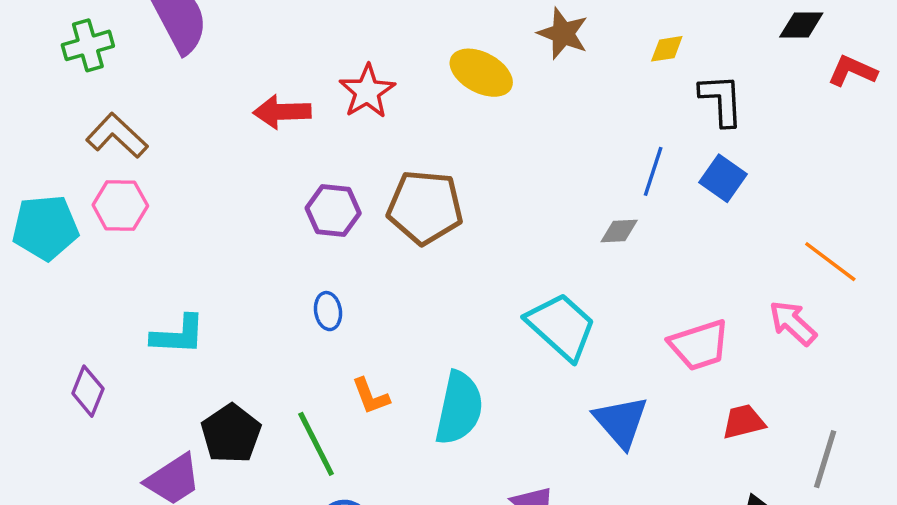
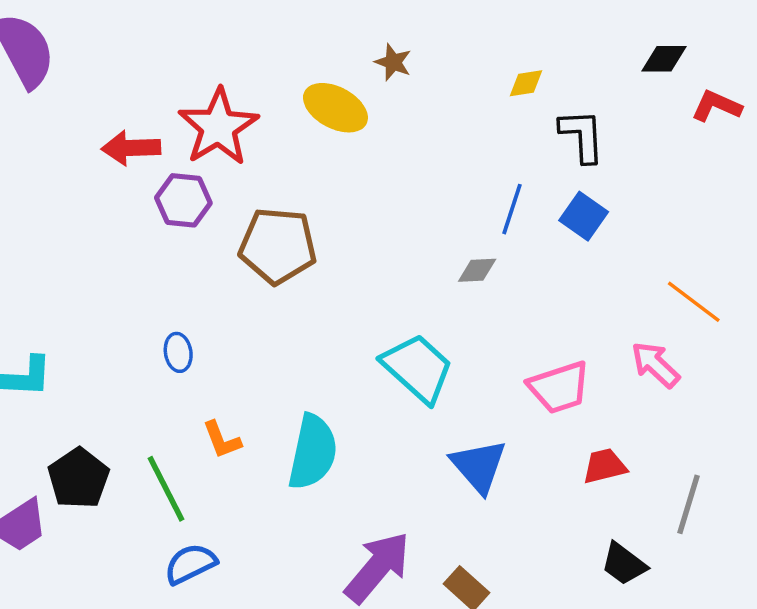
brown star: (563, 34) -> (393, 62), moved, size x0.7
red star: (367, 91) -> (218, 127), size x1.4
purple hexagon: (333, 211) -> (183, 200), moved

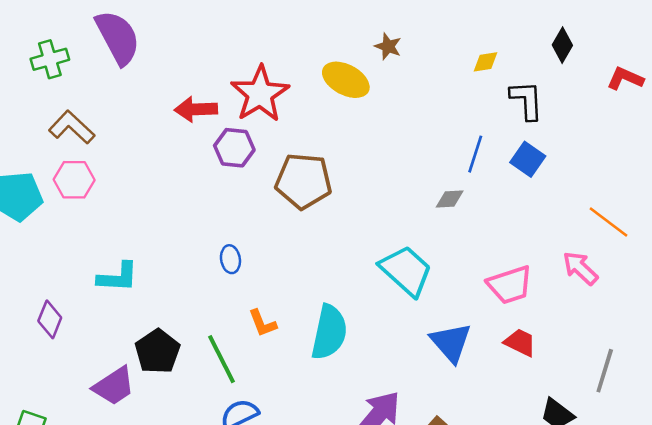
black diamond: (664, 59) -> (562, 45), moved, turned -60
red trapezoid: (605, 466) -> (520, 342), moved, turned 40

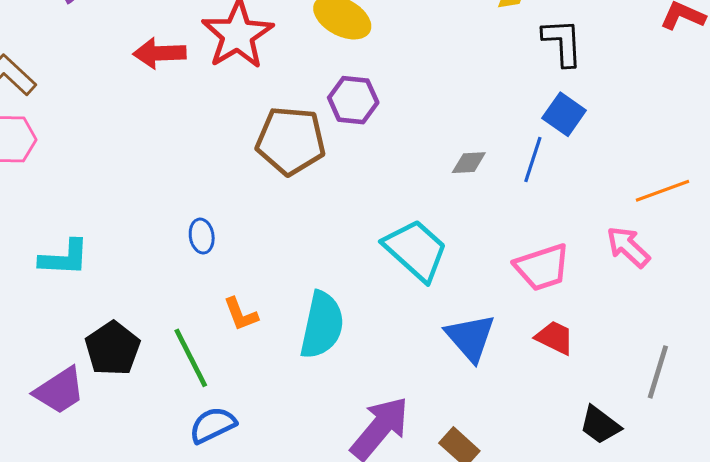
purple hexagon: (234, 148) -> (353, 100), moved
blue line: (475, 154) -> (533, 159), moved
orange line: (608, 222) -> (662, 191), turned -57

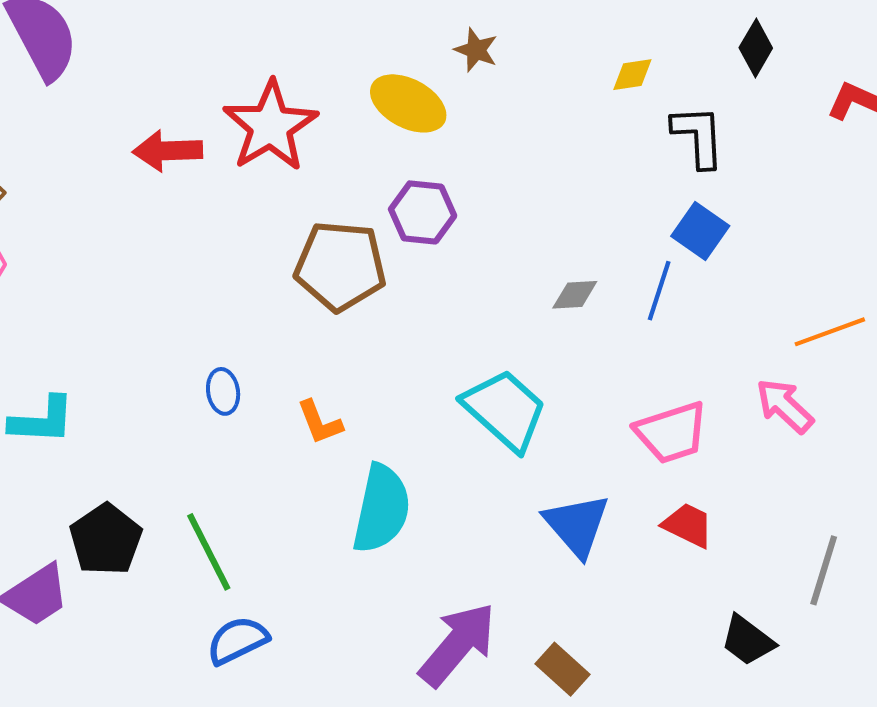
orange L-shape: (241, 314) -> (320, 422), moved

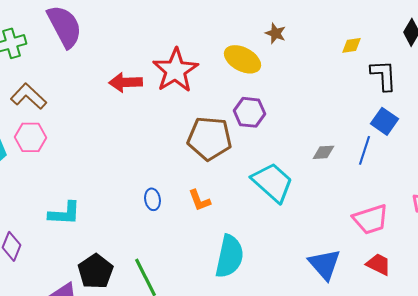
cyan trapezoid: (505, 410) -> (272, 182), moved
orange L-shape: (320, 422) -> (200, 200), moved

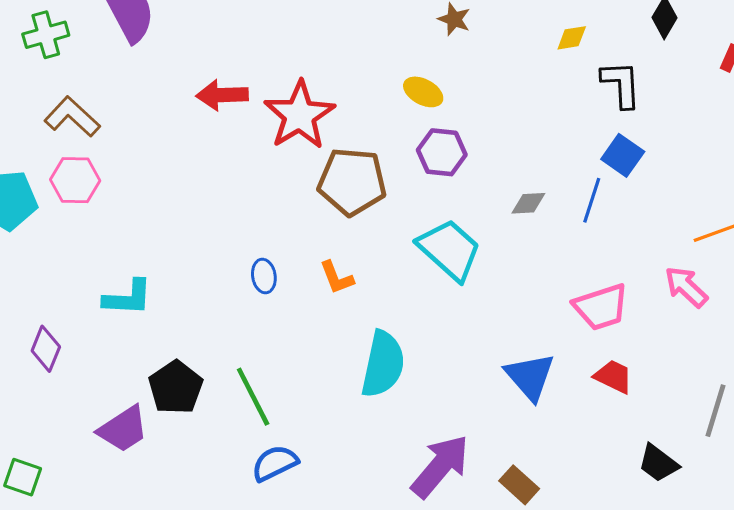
yellow ellipse: (242, 59) -> (423, 92), moved, size x0.7
red star: (176, 70) -> (299, 115), moved
purple hexagon: (250, 112) -> (442, 152), moved

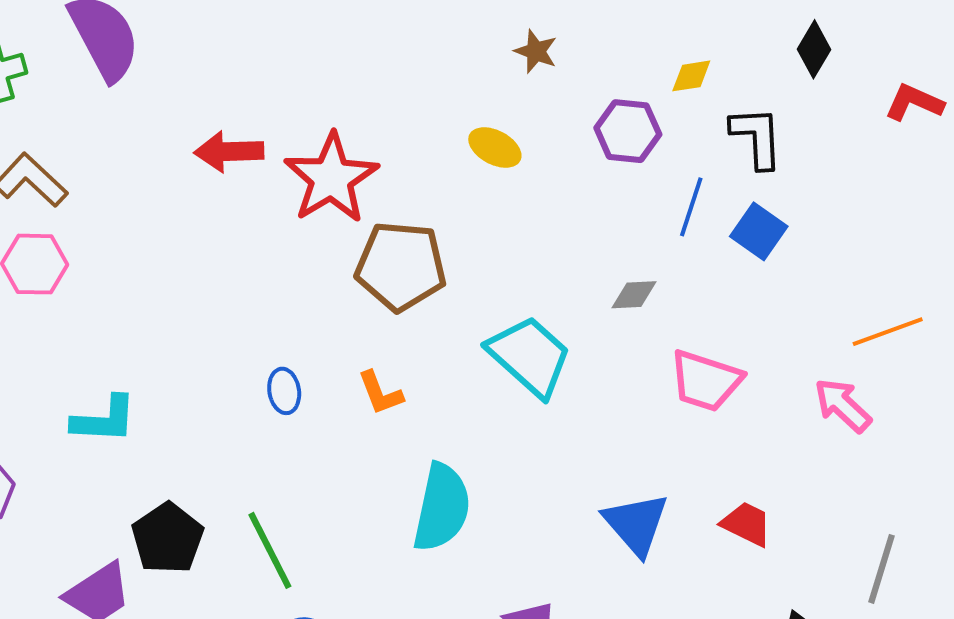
purple hexagon: (442, 152) -> (628, 131), moved
blue line: (592, 200) -> (691, 207), moved
pink trapezoid: (601, 307) -> (706, 381), moved, turned 36

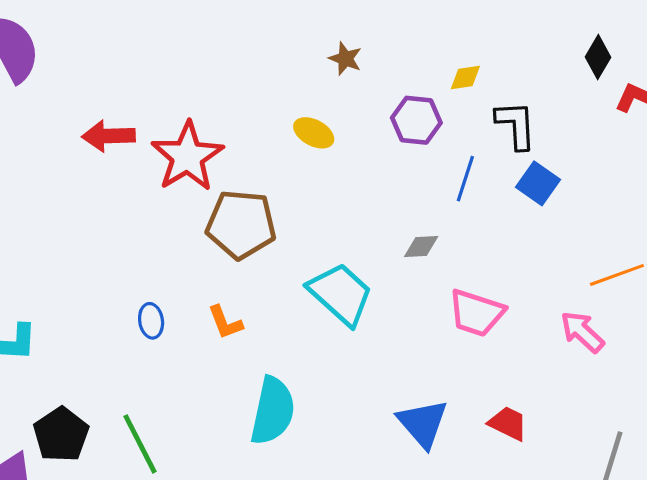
black diamond: (814, 49) -> (598, 57), moved
blue square: (759, 231) -> (538, 183), moved

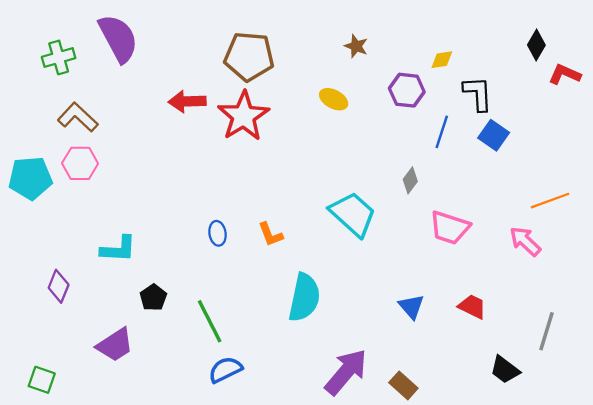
brown pentagon: (241, 224) -> (249, 56), moved
gray diamond: (421, 247) -> (410, 180), turned -50
blue triangle: (423, 423) -> (411, 307), size x0.7
black pentagon: (61, 434) -> (153, 298), moved, size x0.7

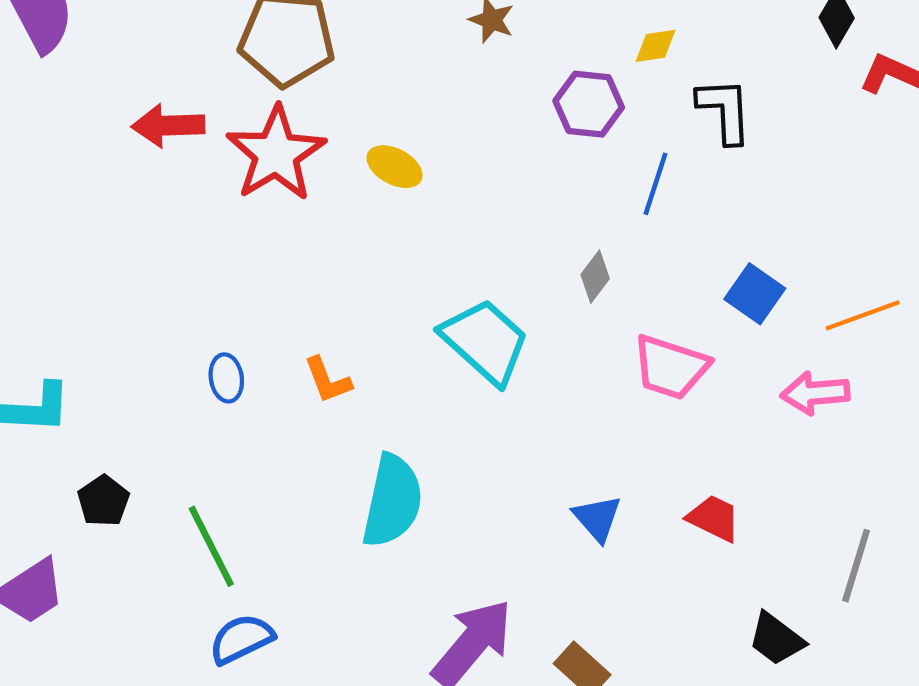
yellow ellipse: (334, 99) -> (395, 167), moved
blue square: (494, 135) -> (755, 294), moved
pink arrow: (525, 241) -> (815, 393), turned -48

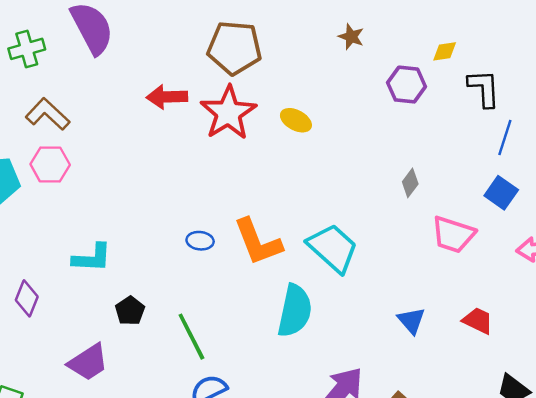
blue line: (656, 184) -> (505, 137), moved
cyan trapezoid: (485, 341) -> (333, 248), moved
blue ellipse: (226, 378) -> (200, 241), turned -75
orange L-shape: (328, 380) -> (258, 242), size x1.8

